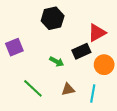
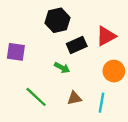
purple square: (14, 47) -> (16, 52), turned 30
black rectangle: (81, 51) -> (77, 45), moved

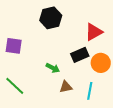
black rectangle: (77, 45) -> (80, 55), moved
green arrow: (62, 68) -> (53, 68), moved
green line: (36, 97) -> (15, 86), moved

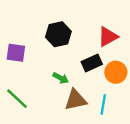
black hexagon: (51, 18) -> (58, 34), moved
brown triangle: (66, 87) -> (76, 100), size x1.5

